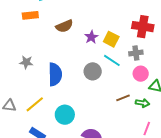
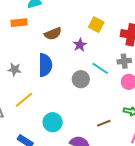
yellow square: (111, 39) -> (96, 25), moved
blue semicircle: (55, 74) -> (45, 65), moved
brown line: (123, 98) -> (104, 123), moved
yellow line: (35, 104) -> (24, 100), moved

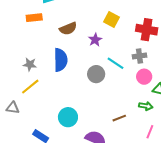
yellow line: (24, 100) -> (30, 87), moved

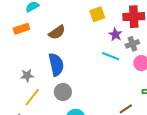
yellow square: (112, 20) -> (97, 14), turned -35
purple star: (95, 40) -> (115, 35), moved
gray circle: (96, 74) -> (63, 92), moved

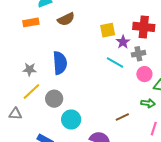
yellow square: (97, 14) -> (108, 30), moved
brown semicircle: (57, 32) -> (66, 19), moved
gray circle: (63, 92) -> (54, 99), moved

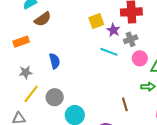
brown semicircle: (66, 19) -> (43, 19), moved
orange rectangle: (31, 22) -> (21, 42), moved
blue semicircle: (60, 63) -> (55, 61), size x0.7
brown line: (122, 117) -> (125, 104), turned -72

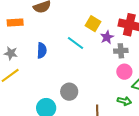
yellow square: (96, 21) -> (93, 24), turned 35
cyan line: (109, 52) -> (76, 43), moved
gray circle: (55, 97) -> (69, 92), moved

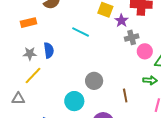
cyan line: (76, 43) -> (81, 32), moved
blue semicircle: (42, 50) -> (49, 50), moved
gray cross: (121, 51) -> (132, 37), moved

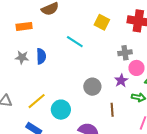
purple star: (121, 21) -> (121, 80), moved
yellow line: (33, 76) -> (37, 101), moved
gray circle: (94, 81) -> (92, 87), moved

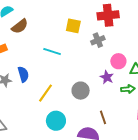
gray cross: (125, 53) -> (98, 40), moved
yellow line: (37, 101) -> (46, 93), moved
brown line: (112, 110) -> (103, 117), moved

